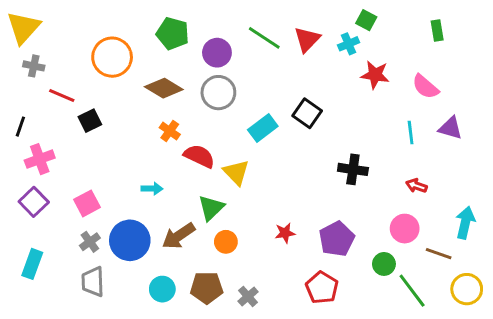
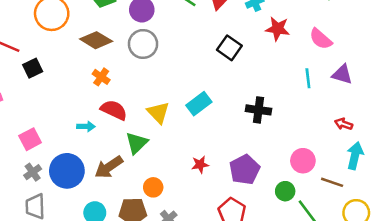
black square: (307, 113) -> (229, 48), moved
cyan rectangle: (263, 128) -> (199, 104), moved
red semicircle: (199, 156) -> (114, 110), moved
red arrow: (416, 186) -> (344, 124), moved
orange circle: (226, 242) -> (153, 187), moved

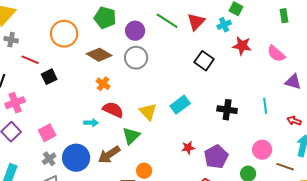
cyan line: (308, 78) -> (265, 106), moved
red star: (200, 165) -> (188, 148), moved

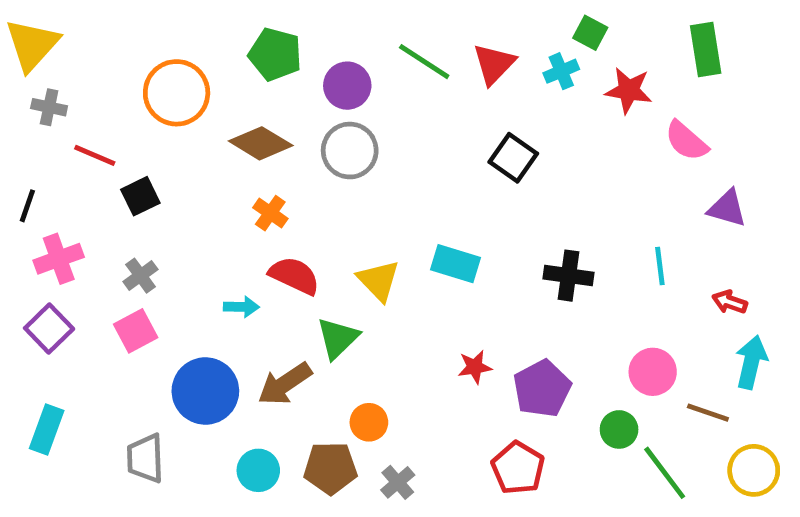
green rectangle: (284, 16) -> (706, 50), size x1.5
red star: (242, 46) -> (629, 90), moved
cyan rectangle: (180, 105) -> (455, 264), turned 54
gray cross: (49, 159) -> (140, 276), moved

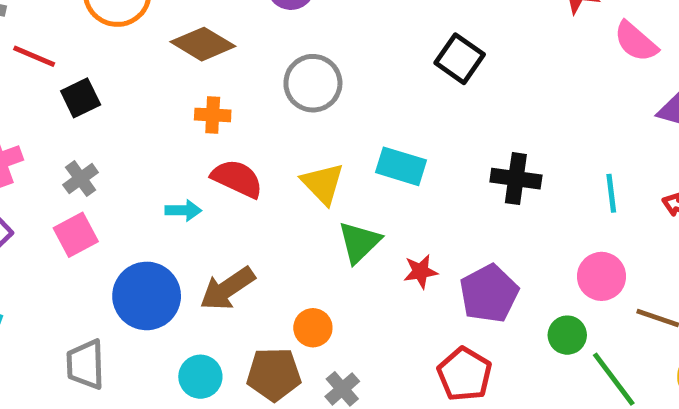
gray circle: (350, 151) -> (313, 83), moved
orange cross: (270, 213) -> (213, 115), turned -32
cyan line: (660, 266) -> (611, 193), moved
green triangle: (338, 338) -> (359, 242), moved

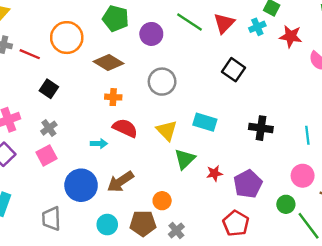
red line: (34, 56) -> (30, 54), moved
black square: (81, 98) -> (49, 89), turned -30

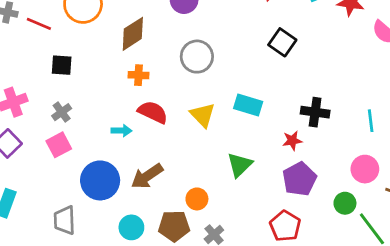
brown diamond: (108, 63) -> (133, 34), turned -64
black square: (49, 89) -> (62, 65), turned -30
green triangle: (185, 159) -> (240, 165), moved
red star: (214, 173) -> (292, 141), moved

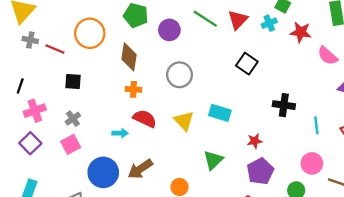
brown diamond: (133, 34) -> (129, 57), turned -48
black cross: (315, 112) -> (284, 105), moved

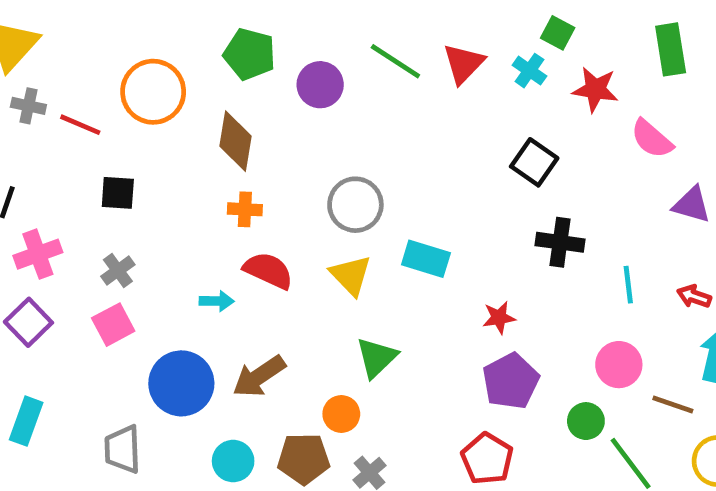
cyan cross: (269, 23) -> (529, 71), turned -32
black square: (247, 64) -> (534, 162), moved
gray circle: (180, 75) -> (355, 205), moved
green triangle: (213, 160) -> (377, 358), moved

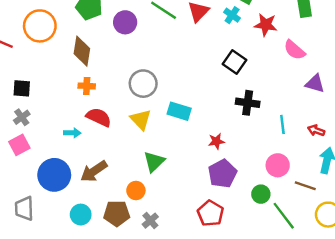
black square: (118, 193) -> (22, 88), moved

